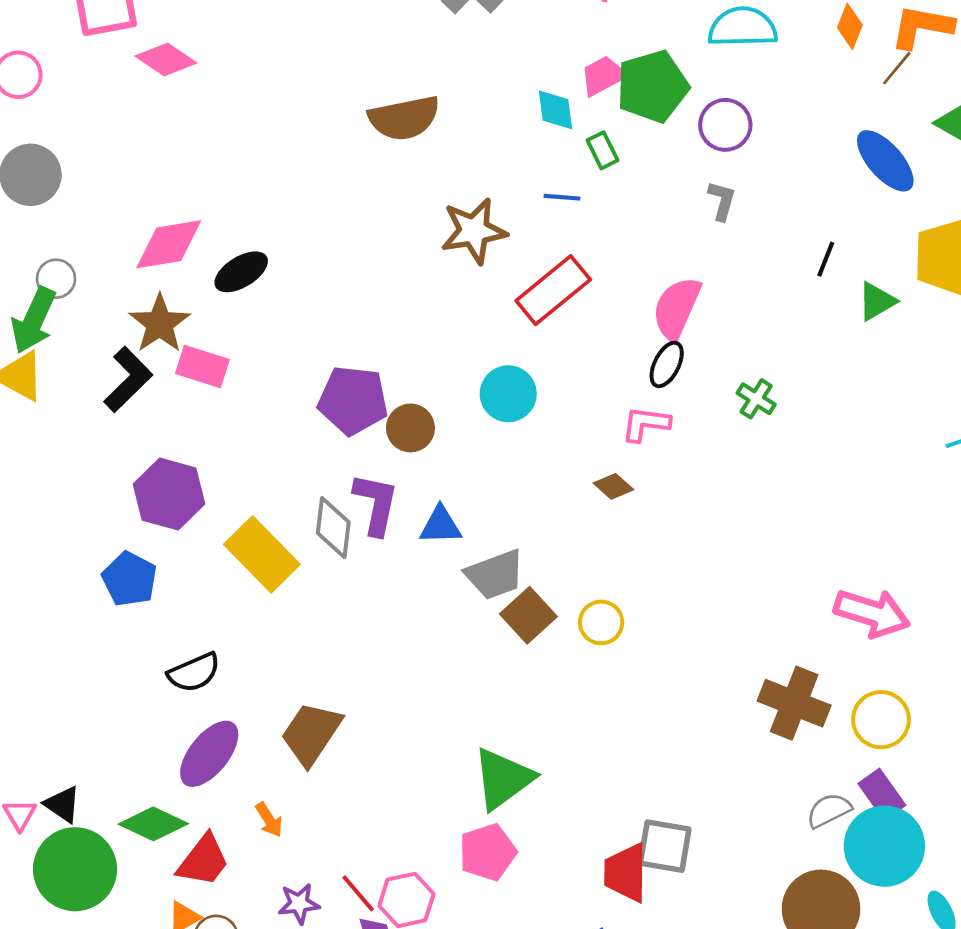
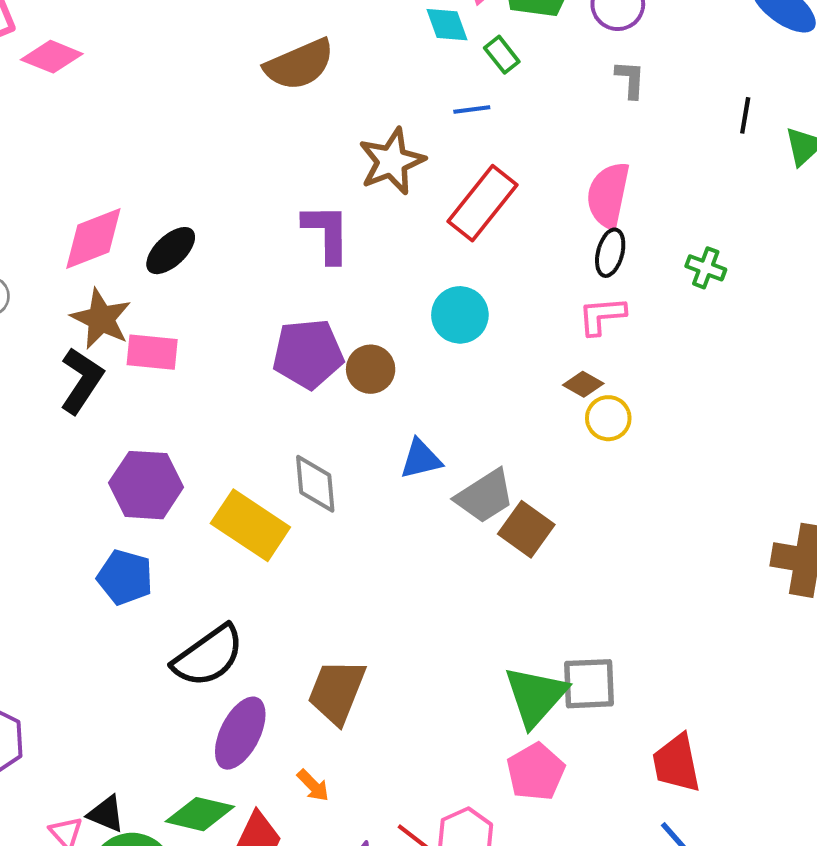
purple L-shape: (376, 504) -> (327, 233), moved
yellow circle: (601, 622) -> (608, 418), moved
black semicircle: (194, 672) -> (208, 656), size x1.4
gray square: (665, 846) -> (589, 684), moved

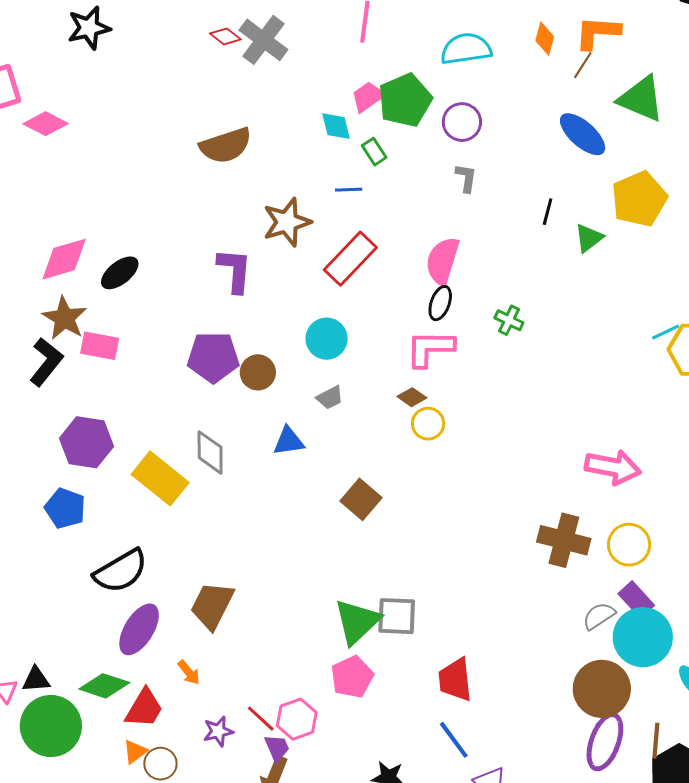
pink L-shape: (602, 316) -> (430, 348), size x1.4
gray trapezoid: (485, 496) -> (330, 398), moved, size x0.6
black triangle: (106, 814) -> (36, 680), turned -32

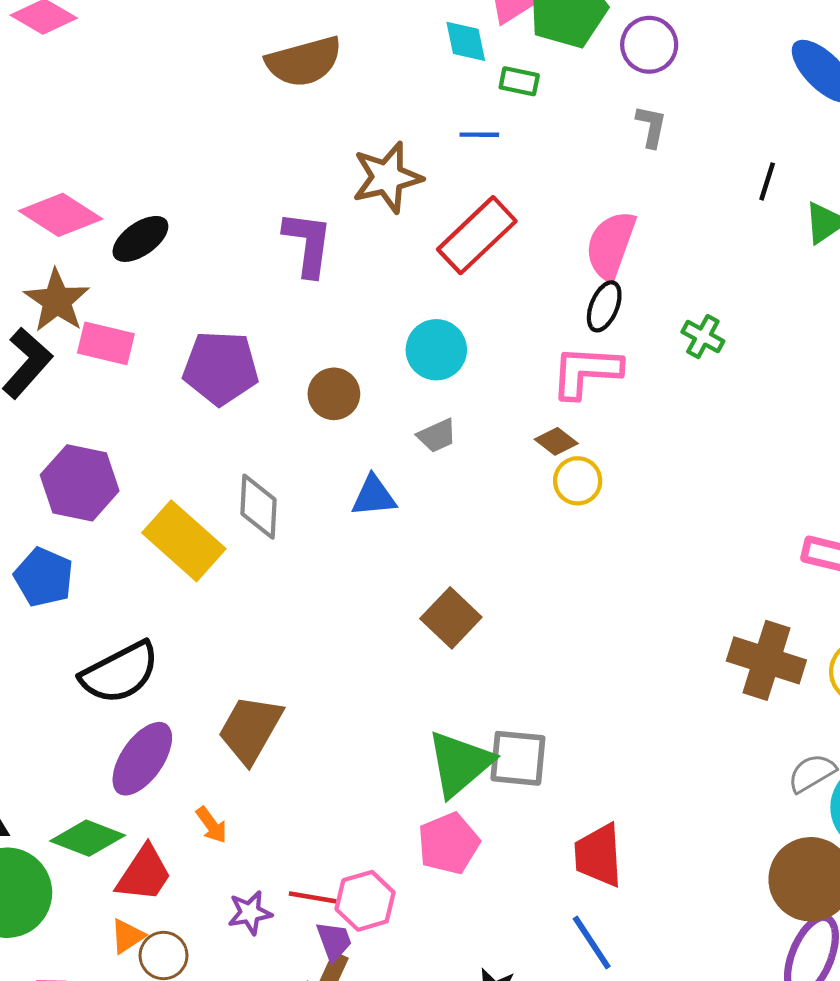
green rectangle: (374, 152) -> (519, 81), turned -48
pink diamond: (64, 259) -> (61, 215), turned 46
purple pentagon: (213, 357) -> (221, 368), moved
brown square: (361, 499) -> (451, 618), moved
red line: (261, 719) -> (313, 897), turned -36

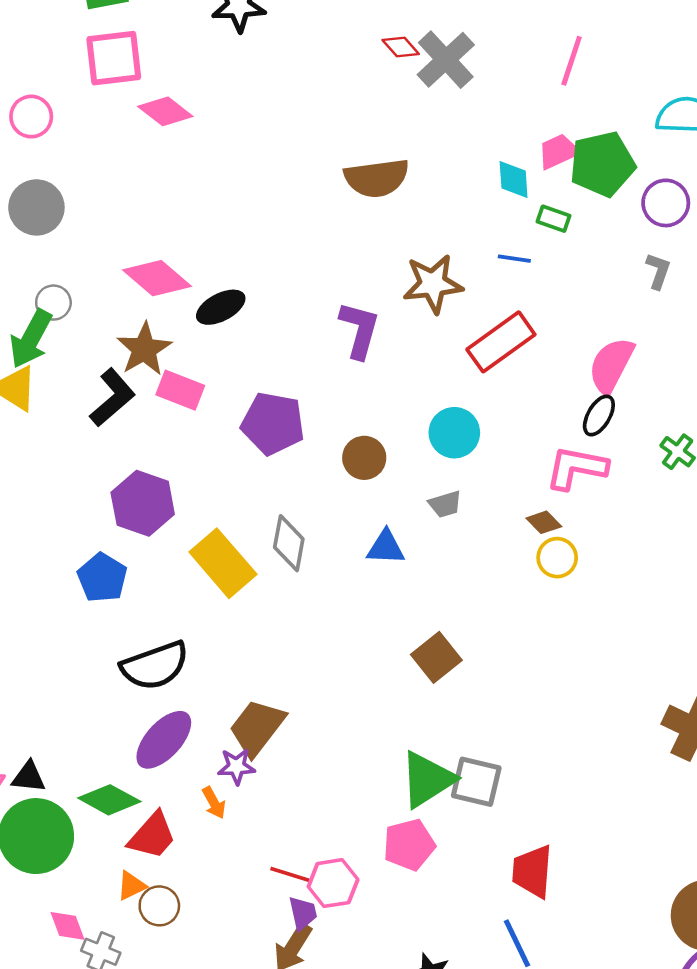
purple star: (250, 913) -> (236, 766), moved

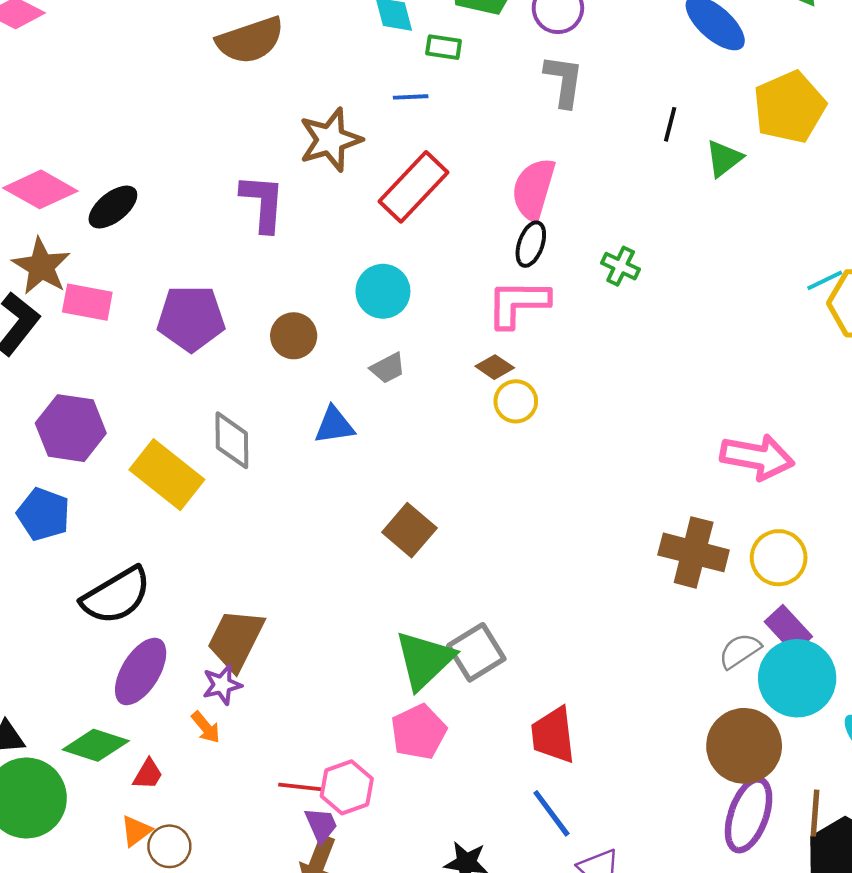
gray L-shape: (658, 271) -> (564, 81), size x1.4
gray square: (476, 782) -> (476, 652), turned -34
red trapezoid: (152, 836) -> (148, 774), size x0.6

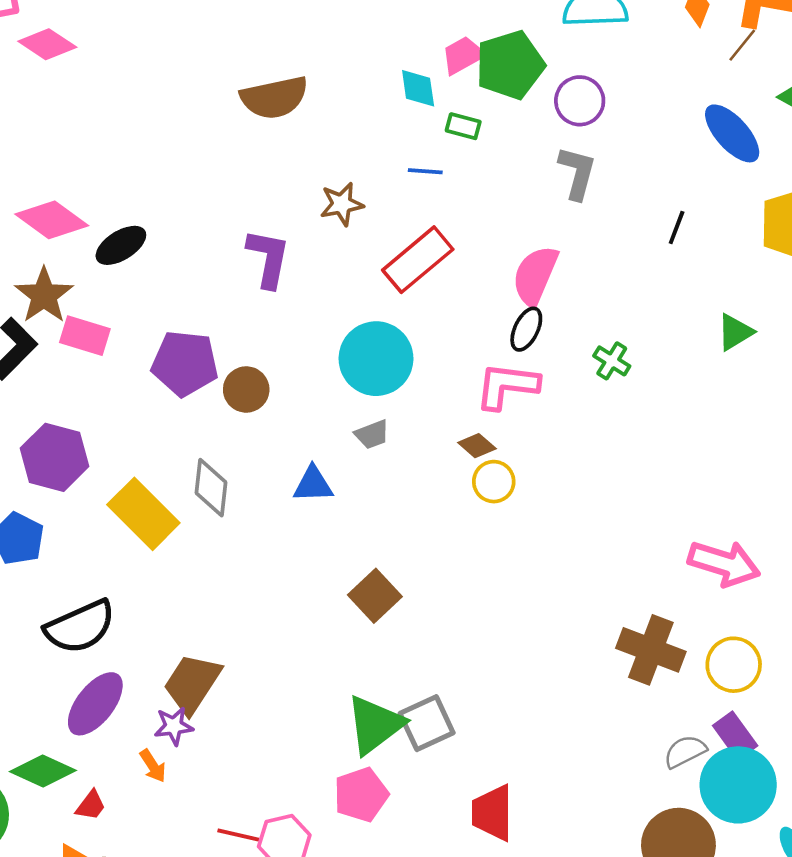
brown star: (330, 140) -> (342, 204), size x0.7
green triangle: (724, 158) -> (735, 332), moved
cyan circle: (383, 291) -> (376, 359), size x1.4
brown circle: (294, 336) -> (246, 389), moved

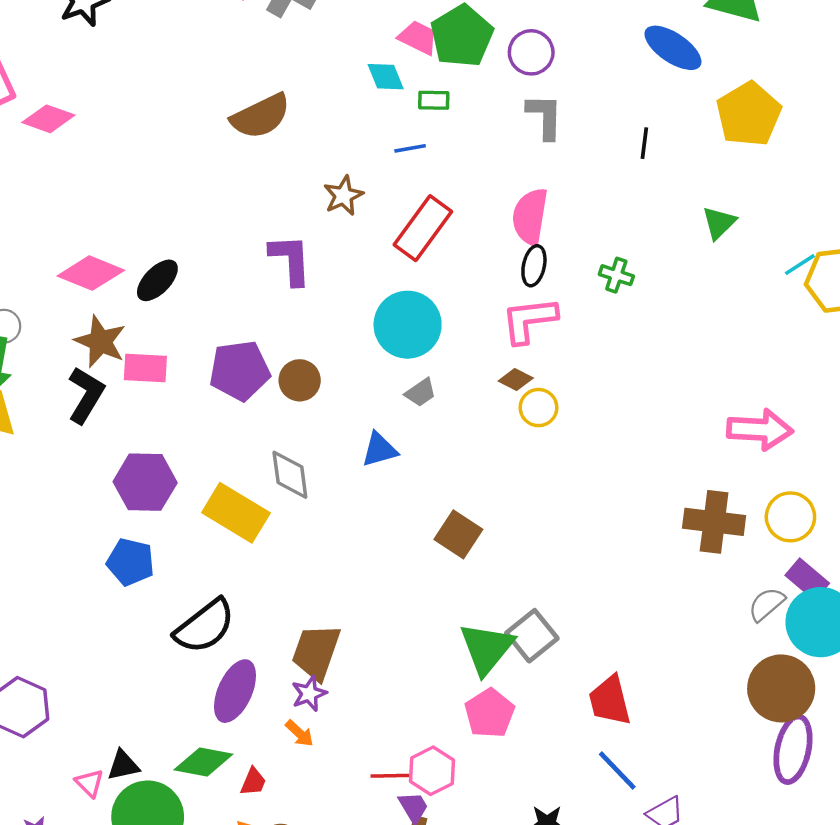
pink trapezoid: (463, 55) -> (418, 38), turned 69

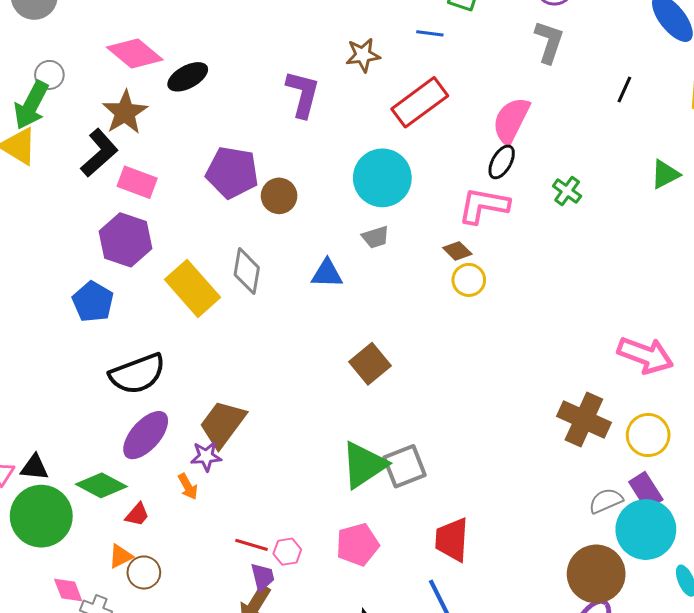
pink rectangle: (145, 368) -> (137, 182), moved
pink pentagon: (490, 713) -> (357, 545), moved
pink hexagon: (432, 771) -> (287, 552), size x0.7

